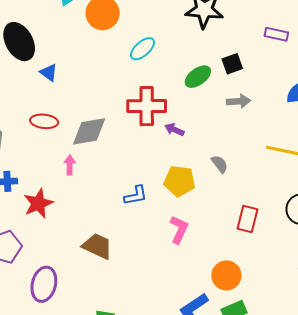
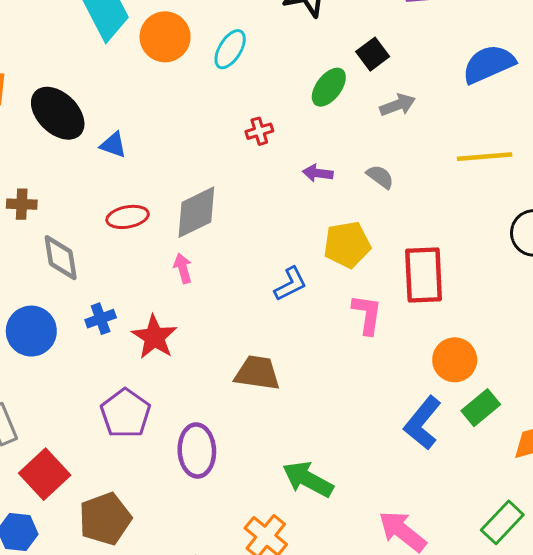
cyan ellipse: (143, 49) -> (230, 49), moved
red cross: (147, 106) -> (259, 131), moved, size x0.5
gray semicircle: (220, 164) -> (380, 177), moved
red rectangle: (247, 219) -> (424, 275), moved, size x1.4

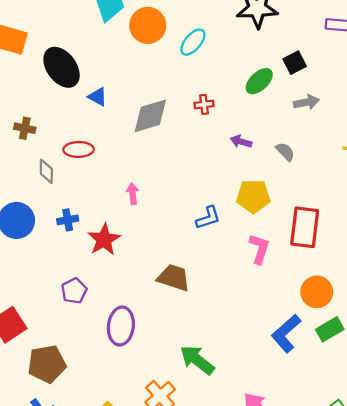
gray diamond: (196, 212) -> (150, 116), moved
red ellipse: (128, 217) -> (79, 149), moved
gray diamond: (61, 258) -> (46, 171), size x0.7
purple pentagon: (125, 413) -> (74, 291), size x0.7

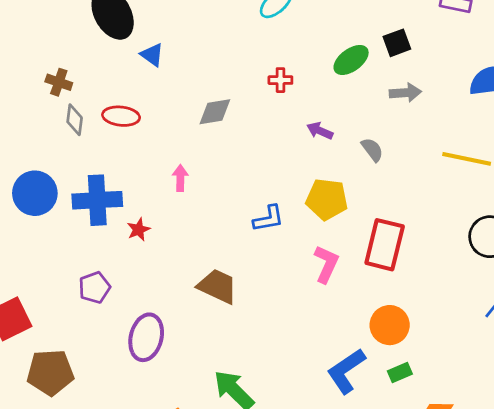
gray diamond: (150, 116) -> (215, 112), moved, size x0.7
gray diamond: (46, 171) -> (75, 120), moved
blue cross: (68, 220) -> (97, 200), size x1.8
red star: (104, 240) -> (139, 230), size x0.6
green rectangle: (330, 329) -> (400, 373), size x0.7

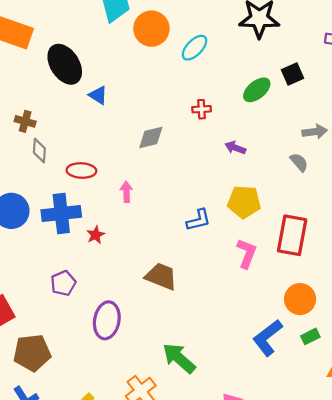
gray arrow: (405, 93) -> (315, 132), moved
red ellipse: (121, 116) -> (81, 171), moved
gray semicircle: (372, 150) -> (299, 162), moved

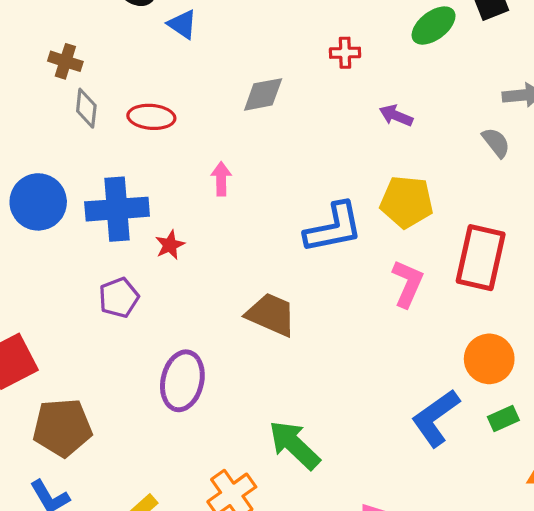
red ellipse: (81, 171) -> (151, 117), moved
blue L-shape: (199, 220) -> (334, 228), size x1.5
purple pentagon: (63, 283) -> (119, 298), moved

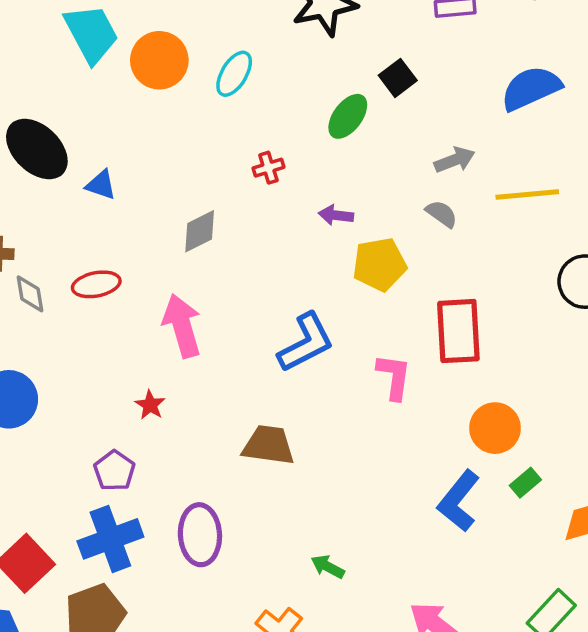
pink arrow: (221, 179) -> (182, 326), size x1.8
yellow pentagon: (407, 202) -> (380, 264), moved
blue cross: (117, 209) -> (110, 539), moved
green arrow: (294, 445) -> (328, 567), size x0.6

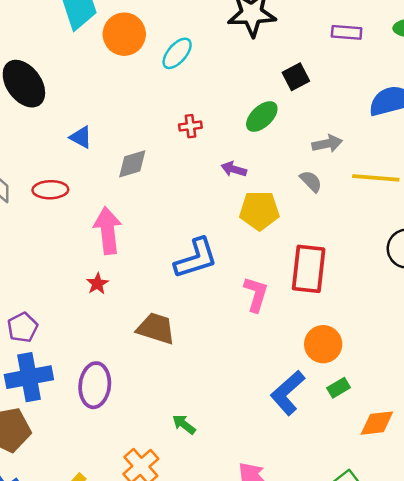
green ellipse: (348, 116) -> (262, 117), moved
blue triangle: (101, 185) -> (81, 137), moved
red star: (150, 405) -> (97, 284), moved
purple pentagon: (114, 471) -> (23, 327), moved

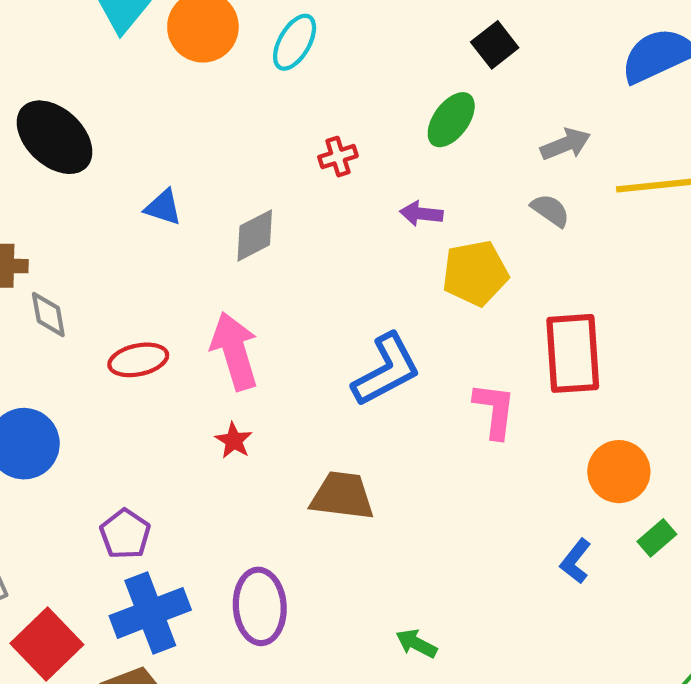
red ellipse: (50, 190) -> (138, 360), moved
blue L-shape: (288, 393) -> (576, 561), size x0.6

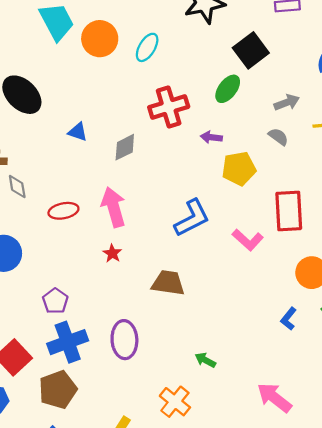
black square: (495, 45) -> (251, 50), size x1.5
red cross: (338, 157) -> (169, 107), size x2.0
pink L-shape: (495, 410) -> (248, 240), turned 124

